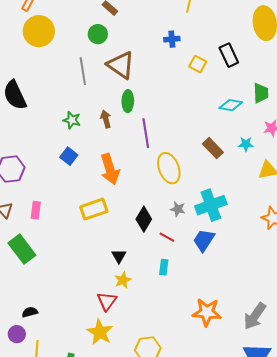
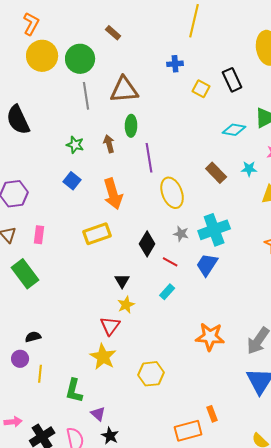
green circle: (98, 34) -> (80, 59), moved, size x1.5
brown triangle: (121, 65) -> (124, 90), turned -40
cyan rectangle: (164, 267) -> (167, 292), turned 35

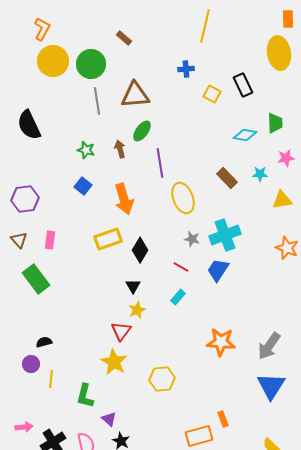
green ellipse: (131, 126) -> (142, 131), turned 35
black diamond: (147, 244) -> (140, 250), moved

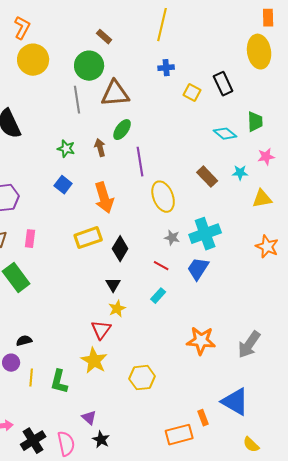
yellow line: (205, 26) -> (162, 25), moved
green circle: (91, 64) -> (89, 66), moved
cyan diamond: (245, 135) -> (225, 134), turned 30
blue triangle: (271, 386) -> (235, 402), moved, turned -32
green L-shape: (85, 396) -> (59, 382), moved

